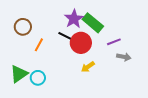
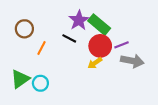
red circle: (81, 43) -> (100, 46), moved
gray arrow: (124, 57) -> (132, 61), size x1.5
yellow arrow: (88, 67) -> (95, 63), moved

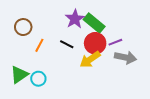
black line: (69, 38) -> (67, 44), moved
yellow arrow: (95, 63) -> (90, 59), size x1.5

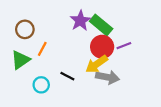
black line: (67, 44) -> (67, 76), moved
gray arrow: (125, 57) -> (108, 77), moved
green triangle: (19, 75) -> (21, 60), moved

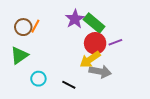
orange line: (42, 49) -> (35, 26), moved
black line: (67, 76) -> (69, 85), moved

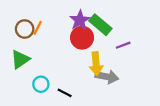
red circle: (95, 43) -> (82, 38), moved
yellow arrow: (90, 59) -> (96, 64), turned -60
black line: (69, 85) -> (65, 93), moved

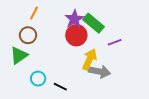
orange line: (38, 28) -> (34, 13), moved
brown circle: (25, 29) -> (28, 35), moved
yellow arrow: (96, 64) -> (89, 59), turned -150

